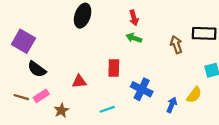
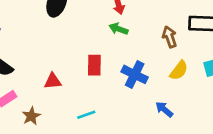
blue cross: (142, 89) -> (135, 74), moved
yellow semicircle: (194, 95) -> (179, 70), moved
blue arrow: (172, 105) -> (164, 109), turned -72

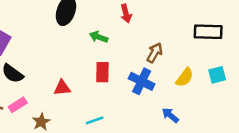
green arrow: (119, 29) -> (99, 37), moved
brown arrow: (170, 37) -> (155, 53), moved, turned 48

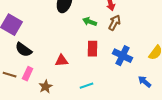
brown arrow: (155, 53) -> (115, 23), moved
pink rectangle: (18, 105) -> (28, 74), turned -32

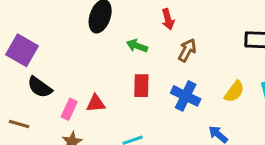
brown arrow: (115, 23) -> (187, 50), moved
pink rectangle: (28, 74) -> (69, 109), moved

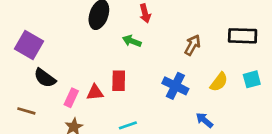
red arrow: (168, 19) -> (145, 13), moved
brown arrow: (187, 50) -> (193, 45), moved
red rectangle: (141, 86) -> (119, 81), moved

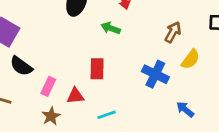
yellow semicircle: (219, 82) -> (191, 59), moved
red triangle: (95, 93) -> (75, 96), moved

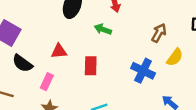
red triangle: (75, 96) -> (59, 51), moved

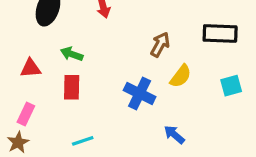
green arrow: (103, 29) -> (72, 54), moved
pink rectangle: (47, 82) -> (26, 114), moved

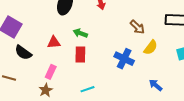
brown arrow: (160, 45) -> (137, 27), turned 105
blue arrow: (174, 135) -> (156, 85), moved

